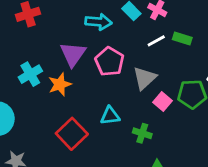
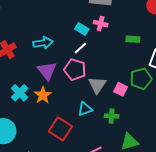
cyan arrow: (98, 22) -> (43, 43), moved
green rectangle: (182, 38) -> (133, 39), moved
white line: (156, 41) -> (80, 48), moved
gray triangle: (145, 78) -> (97, 85), moved

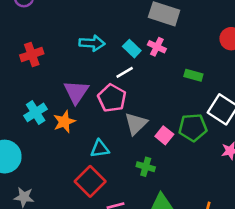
cyan arrow: (43, 43) -> (92, 43), moved
cyan triangle: (85, 109) -> (100, 149), moved
red square: (60, 129) -> (90, 181), moved

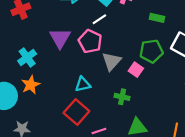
orange star: (64, 122) -> (31, 85), moved
green pentagon: (193, 127) -> (151, 51), moved

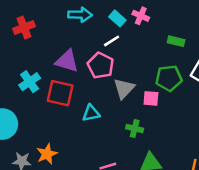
purple triangle: (60, 38) -> (67, 61), turned -45
pink square: (136, 70) -> (151, 98), turned -32
orange star: (31, 85) -> (47, 154), moved
red square: (76, 112) -> (60, 93), moved, turned -30

